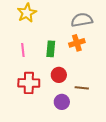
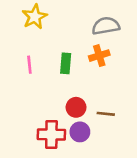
red circle: (59, 75) -> (76, 107), moved
red cross: (29, 83) -> (51, 134), moved

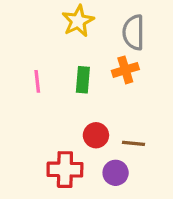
yellow star: (35, 17) -> (78, 21), moved
gray semicircle: (106, 26) -> (134, 32), turned -80
purple circle: (80, 132) -> (116, 173), moved

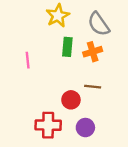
gray semicircle: (134, 32) -> (99, 24), turned -35
green rectangle: (83, 80) -> (67, 47), moved
brown line: (134, 143) -> (93, 87), moved

